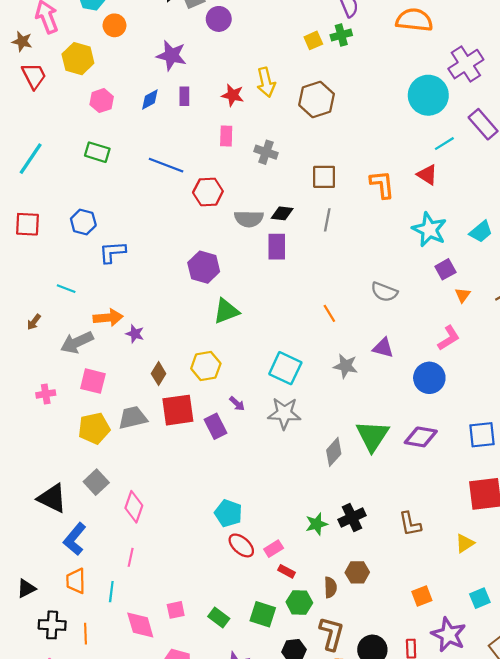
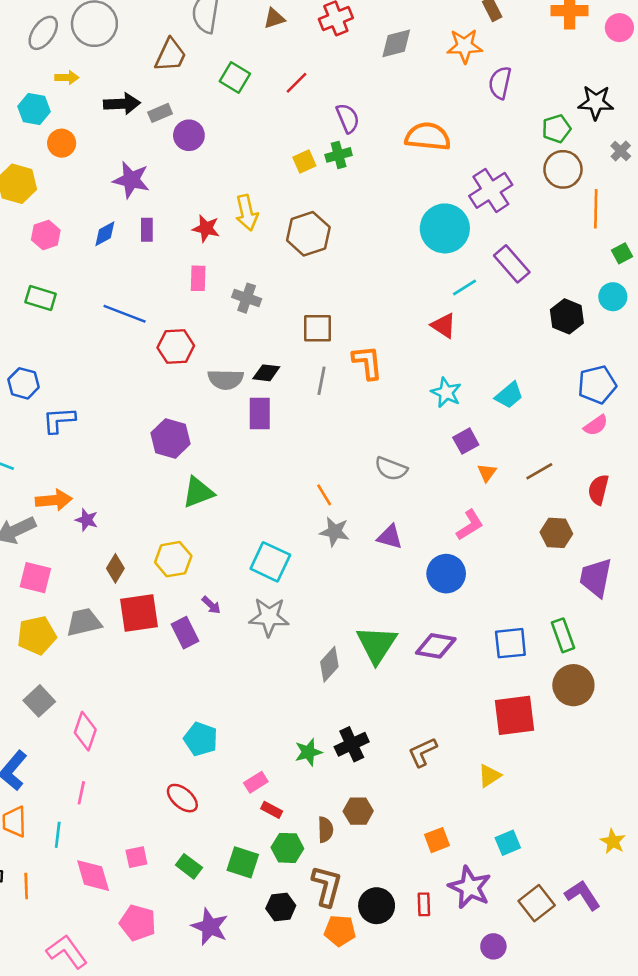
orange L-shape: (382, 184) -> (367, 362), moved
cyan star: (429, 230) -> (446, 393), size x0.7
gray star: (346, 366) -> (335, 532), moved
brown L-shape: (410, 524) -> (423, 752), turned 76
red ellipse: (241, 545) -> (182, 798), moved

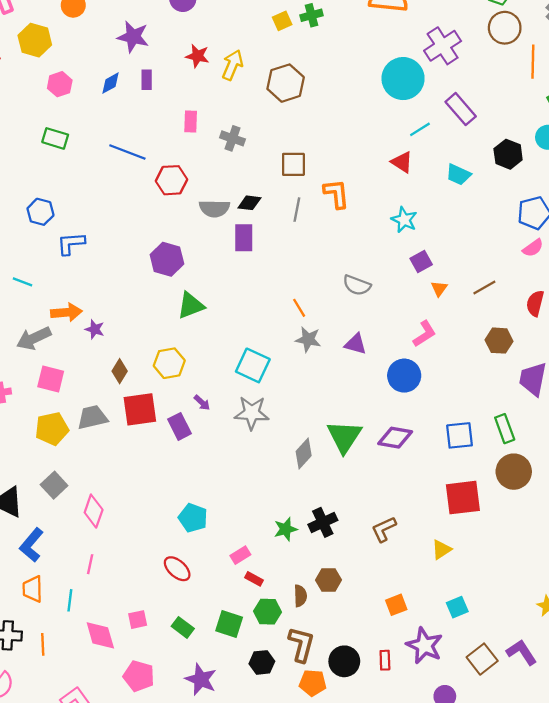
yellow arrow: (247, 213) -> (232, 65), turned -144
red star: (206, 228) -> (197, 56), moved
cyan trapezoid: (509, 395) -> (458, 175), moved, turned 65

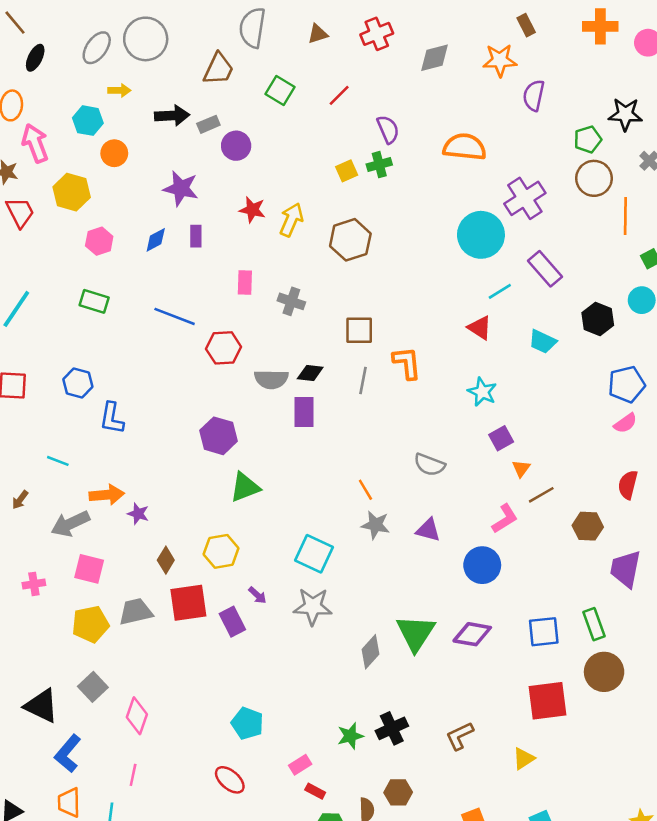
blue L-shape: (71, 243) -> (112, 418), turned -76
brown line: (484, 287) -> (541, 495), moved

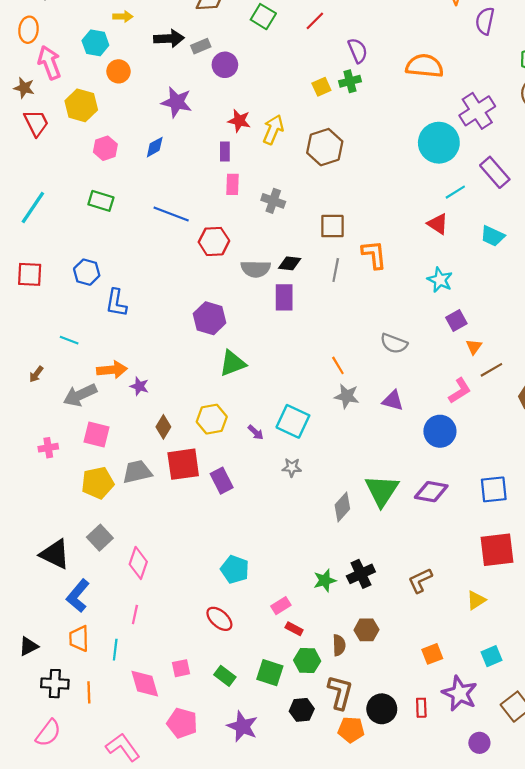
purple rectangle: (196, 236) -> (225, 151), moved
purple arrow: (257, 595) -> (256, 432), moved
gray star: (313, 607) -> (292, 467), size x0.6

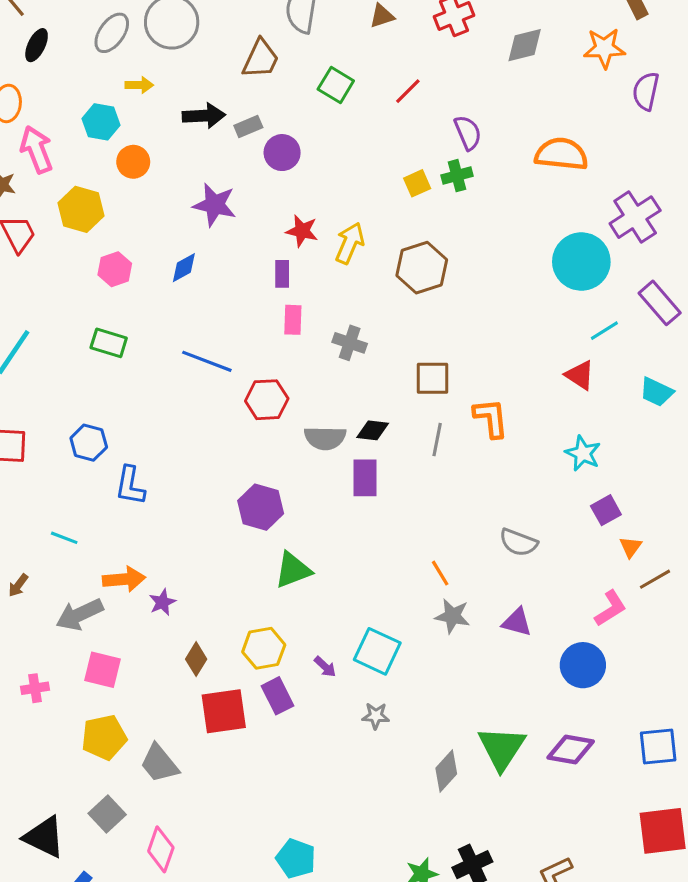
purple star: (139, 386) -> (162, 602), turned 30
gray trapezoid: (137, 472) -> (159, 763), moved, turned -116
purple rectangle: (222, 481) -> (277, 696), moved

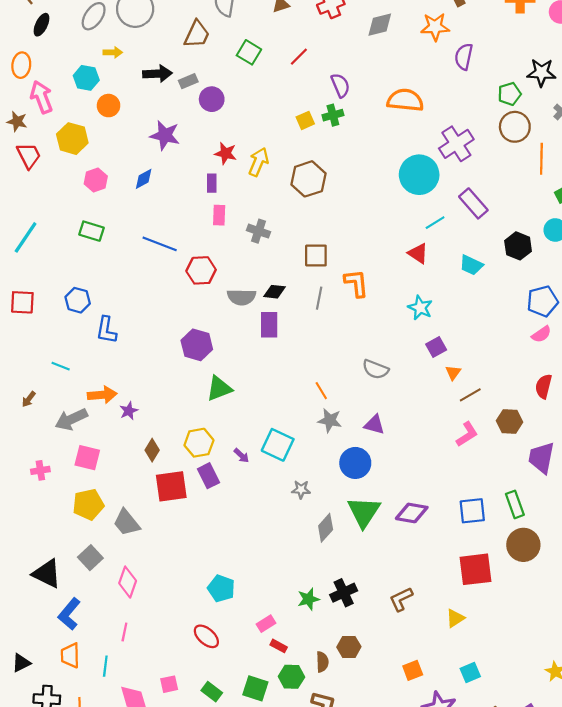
pink L-shape: (611, 608) -> (467, 434), moved
blue circle: (583, 665) -> (355, 463), moved
gray star: (376, 716) -> (301, 490), moved

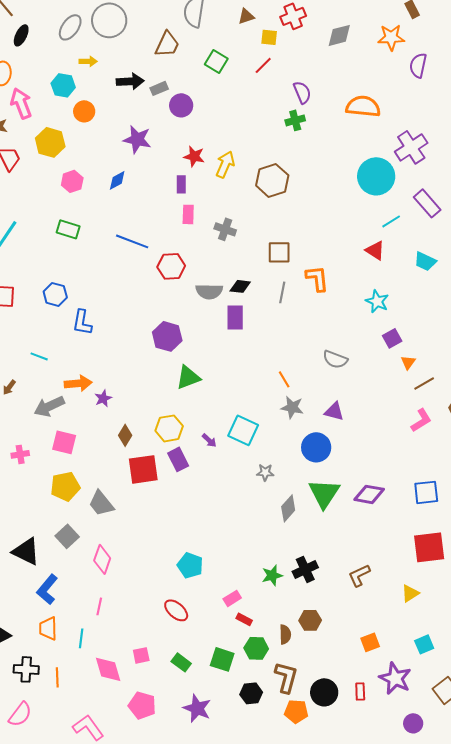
yellow square: (305, 120) -> (269, 37), moved, turned 30

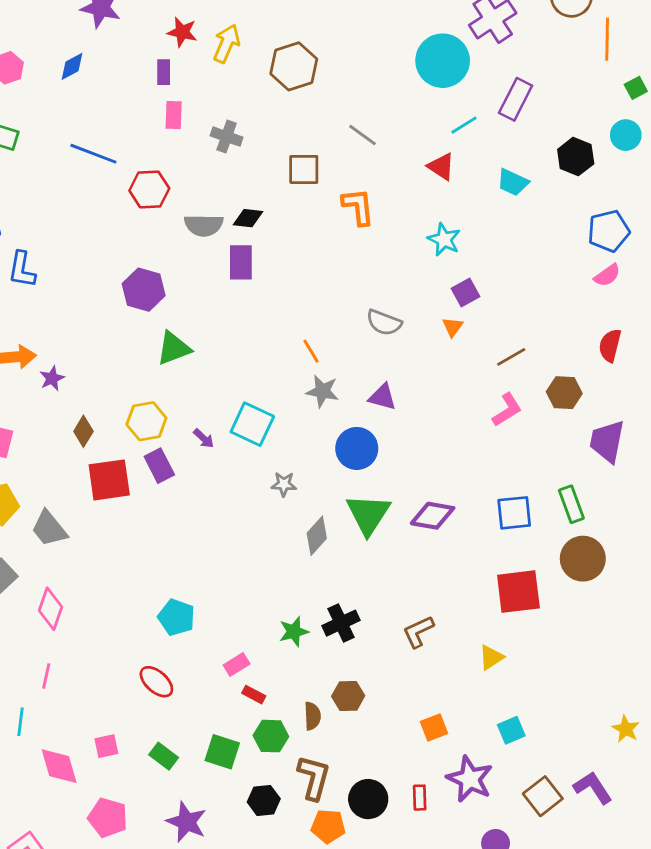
purple rectangle: (427, 203) -> (516, 99), turned 68
gray line: (282, 292) -> (362, 135), moved, turned -65
orange triangle: (408, 362) -> (453, 327), moved

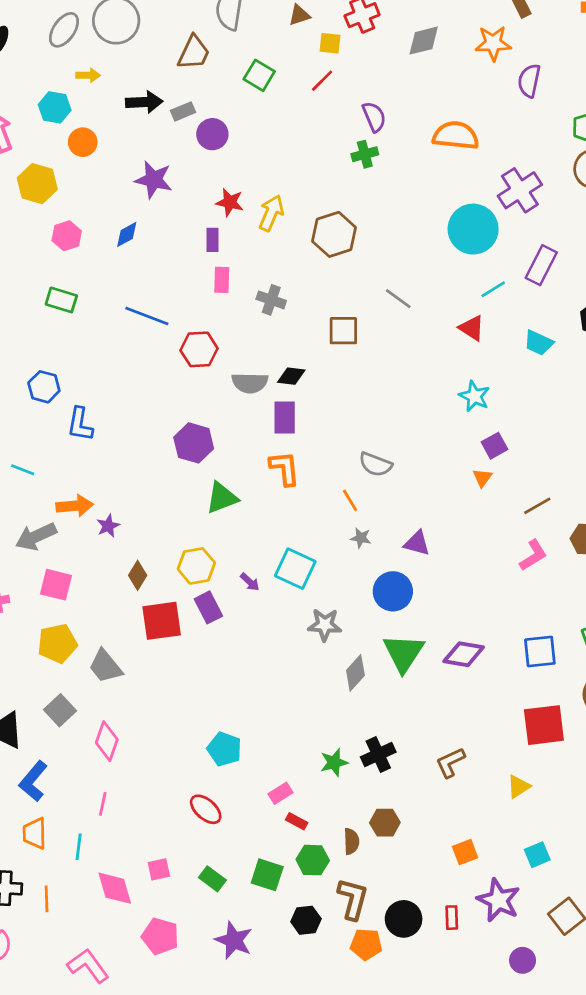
orange L-shape: (358, 207) -> (285, 468), moved
gray semicircle: (384, 323) -> (375, 464), moved
gray star: (322, 391) -> (361, 538), size x0.7
gray star: (284, 484) -> (325, 625), size x1.4

